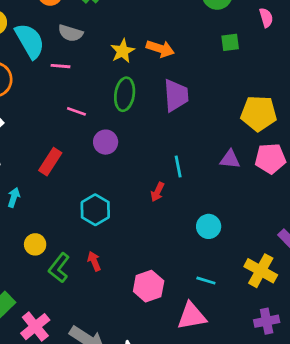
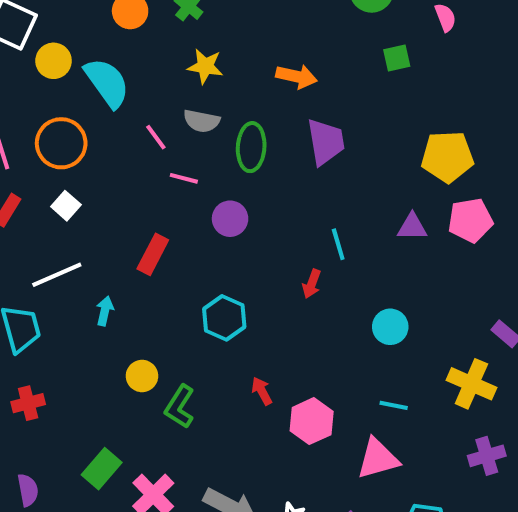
gray semicircle: (70, 33) -> (202, 121), moved
yellow star: (123, 51) -> (205, 66), moved, turned -30
pink line: (61, 66) -> (156, 137), moved, turned 54
red arrow: (94, 261) -> (262, 391), moved

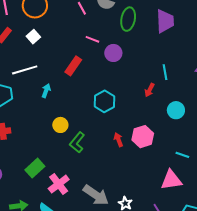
pink line: (184, 178) -> (92, 39), moved
cyan circle: (390, 327) -> (176, 110), moved
pink hexagon: (312, 421) -> (143, 137), moved

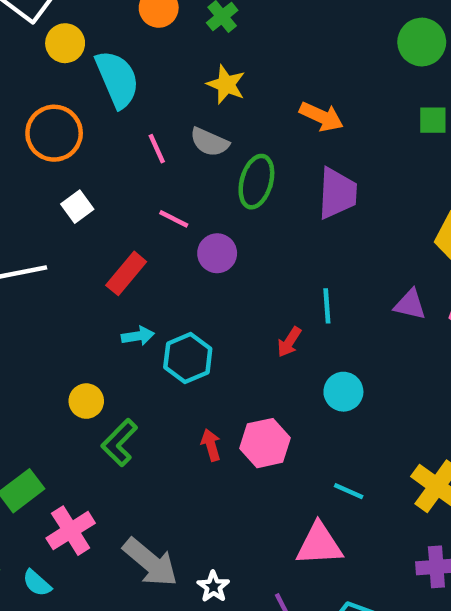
white square: (33, 37) -> (77, 207), moved
cyan arrow: (46, 91) -> (138, 336), moved, turned 56

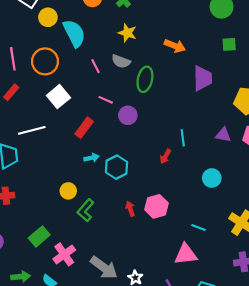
purple trapezoid: (337, 193) -> (203, 78), moved
white square: (77, 207) -> (58, 97), size x1.5
cyan circle: (343, 392) -> (212, 178), moved

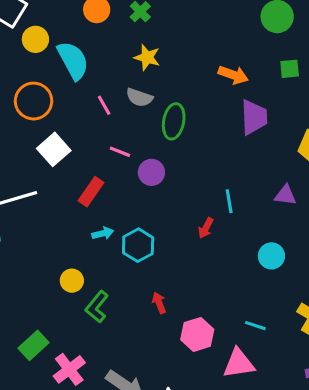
orange arrow: (175, 46) -> (233, 75), moved
pink hexagon: (156, 206) -> (197, 334), moved

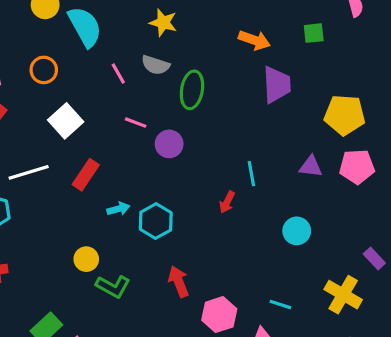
orange circle: (34, 101) -> (44, 70), size x0.7
red rectangle: (91, 192) -> (86, 175), moved
red arrow: (159, 303) -> (179, 281), size x1.4
green L-shape: (97, 307) -> (113, 286), turned -100

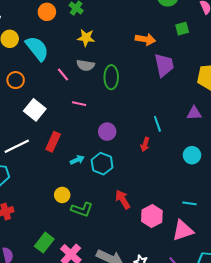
purple circle: (169, 144) -> (107, 132), moved

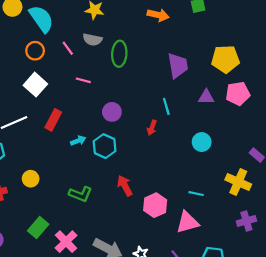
purple trapezoid: (164, 65) -> (178, 65), moved
orange circle: (16, 80) -> (35, 51), moved
yellow circle: (62, 195) -> (31, 179), moved

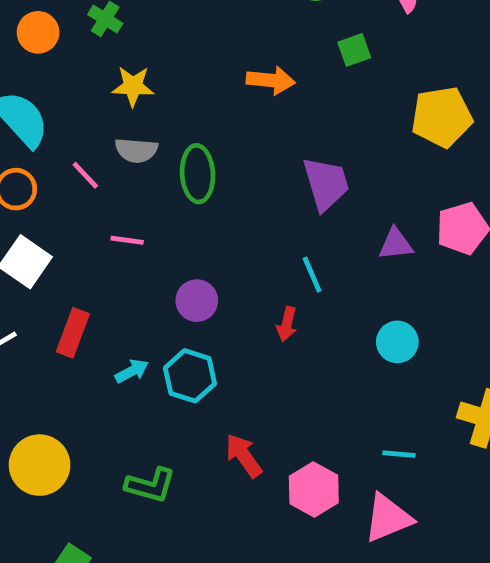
yellow pentagon: (225, 59) -> (442, 117), moved
yellow circle: (31, 179) -> (40, 465), size x1.6

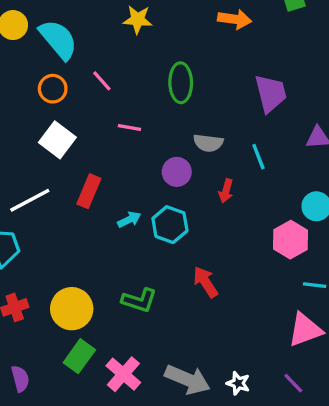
gray semicircle: (136, 150) -> (208, 143), moved
red arrow: (287, 324) -> (226, 191), moved
yellow circle: (40, 465) -> (72, 309), moved
pink hexagon: (314, 490) -> (291, 240), moved

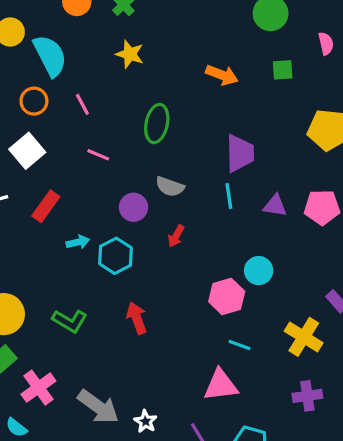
cyan line: (258, 157) -> (229, 196), moved

